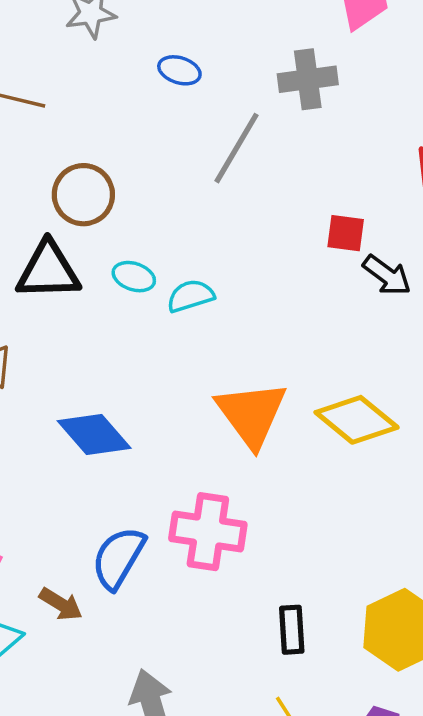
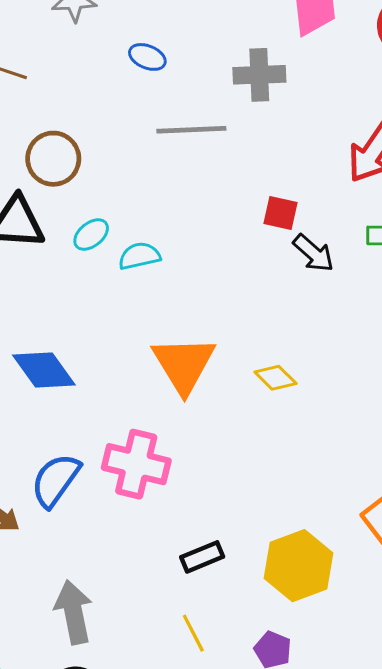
gray line: (237, 148) -> (191, 130), turned 52
cyan ellipse: (134, 277) -> (91, 235), turned -63
yellow diamond: (357, 420) -> (275, 378), size x0.6
black rectangle: (292, 630) -> (202, 557), turned 66

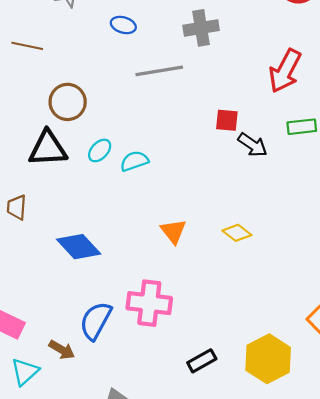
orange triangle: (184, 364) -> (173, 231), size x0.6

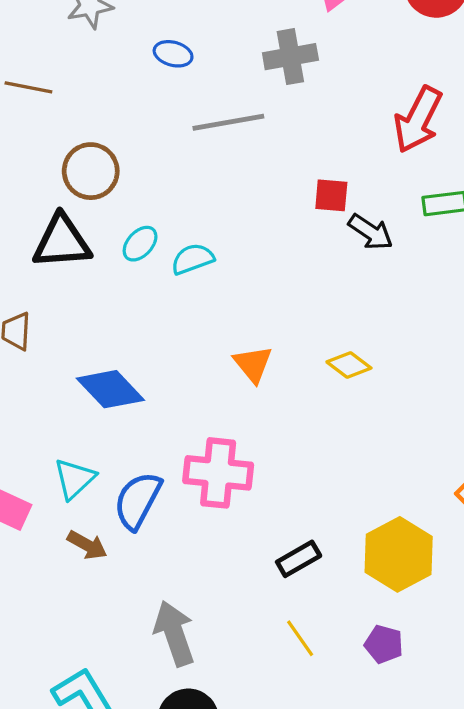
cyan triangle: (25, 372) -> (74, 479), moved

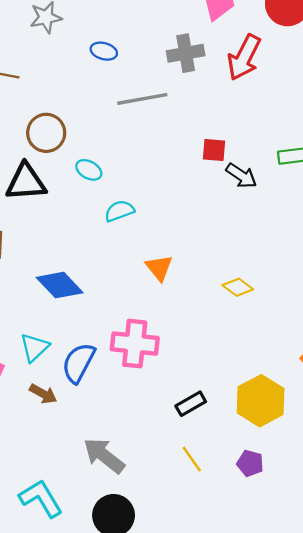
red arrow: (418, 120) -> (244, 57), moved
cyan ellipse: (140, 244) -> (89, 170), moved, turned 75
cyan semicircle: (193, 259) -> (119, 211), moved
yellow diamond: (349, 365) -> (238, 287), moved
gray arrow: (174, 633) -> (104, 456), turned -33

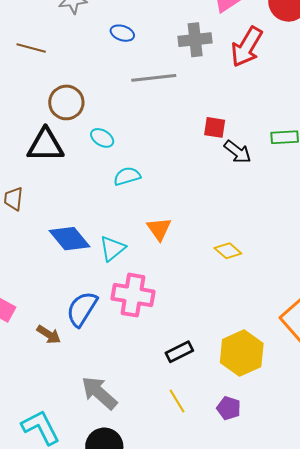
cyan triangle: (34, 347) -> (112, 248), moved

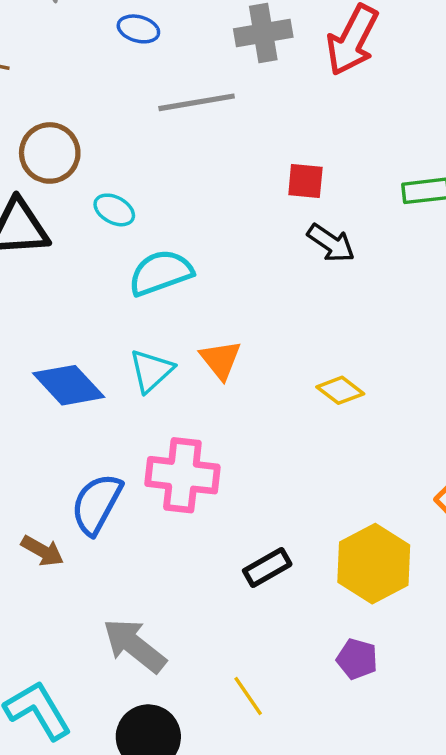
black arrow: (238, 152) -> (331, 243), moved
cyan semicircle: (127, 176) -> (161, 273), size x1.4
cyan triangle: (112, 248) -> (151, 371), moved
yellow line: (177, 401) -> (248, 696), moved

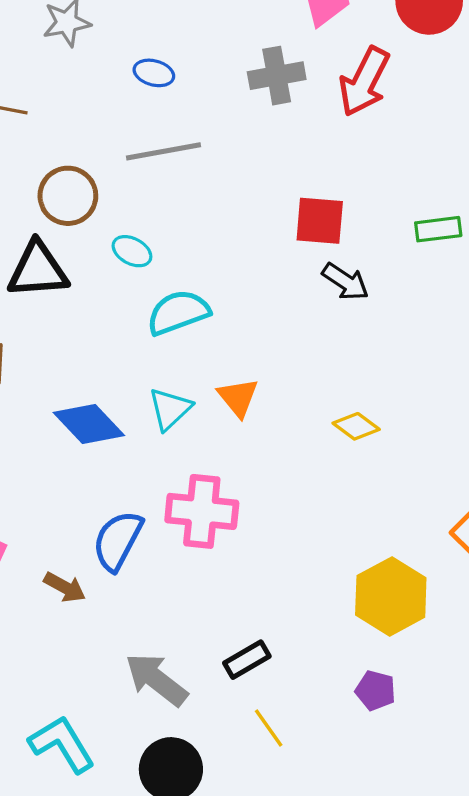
gray line: (197, 102) -> (164, 151), moved
red square: (305, 181) -> (320, 221), size x1.4
black rectangle: (267, 567) -> (247, 660), moved

